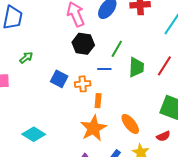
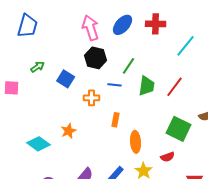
blue square: (59, 79) -> (66, 79), moved
orange rectangle: (98, 101) -> (116, 120), moved
orange ellipse: (130, 124) -> (136, 142), turned 30
orange star: (93, 128) -> (69, 131), moved, size x0.6

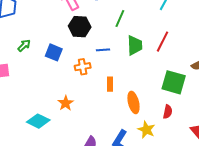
green line: (129, 66) -> (120, 19), moved
red semicircle: (168, 157) -> (168, 112), turned -48

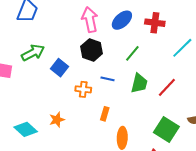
green arrow: (24, 45) -> (33, 53), size x1.6

